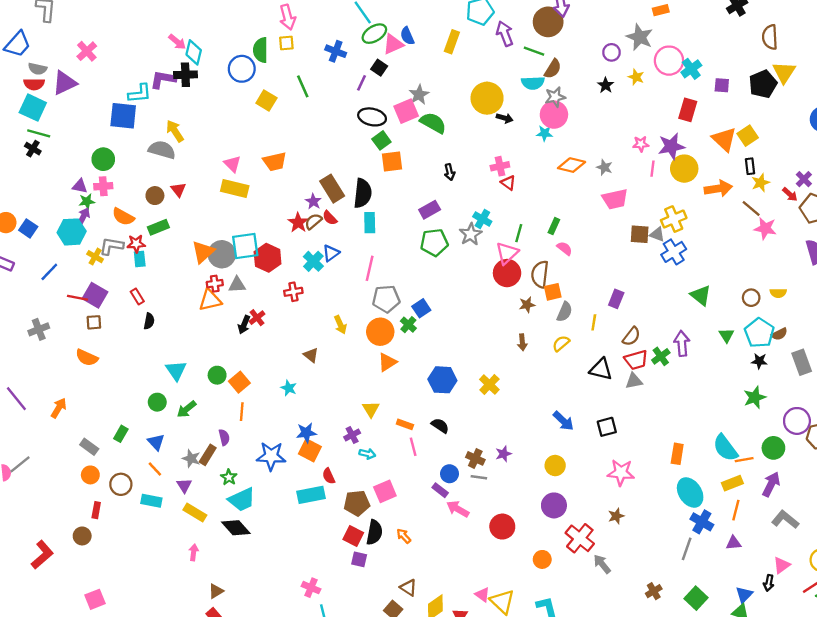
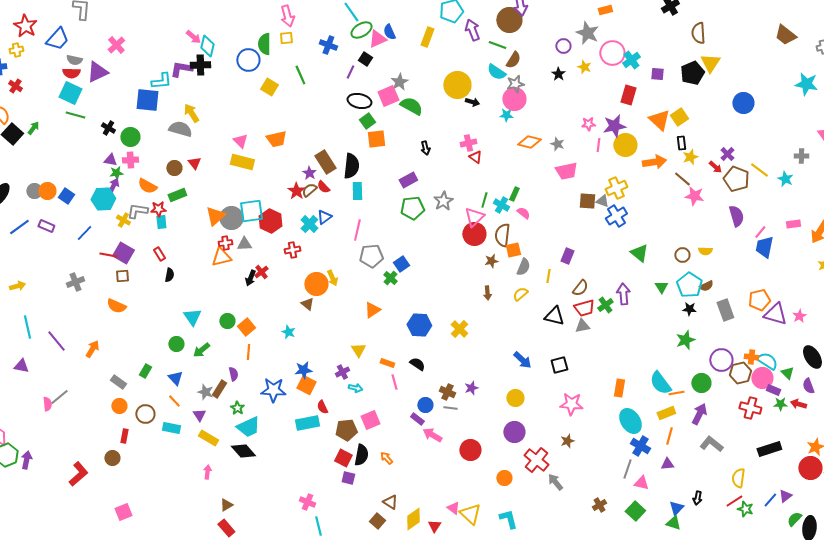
cyan semicircle: (533, 83) -> (496, 72), turned 36
black cross: (33, 149) -> (108, 128), moved
cyan cross: (482, 219) -> (501, 205), moved
orange circle: (380, 332) -> (316, 284), moved
pink triangle: (782, 565) -> (641, 483), moved, turned 49

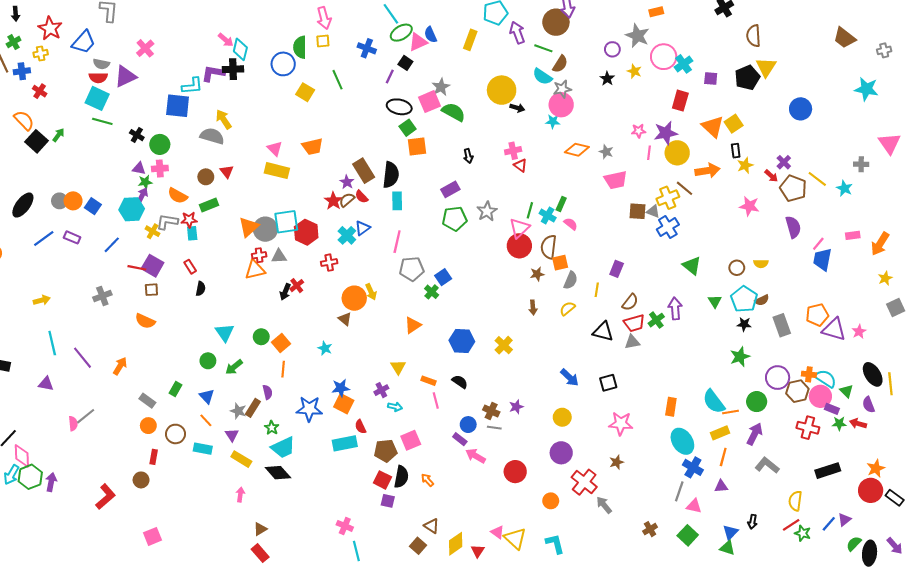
brown line: (682, 179) -> (685, 188), moved

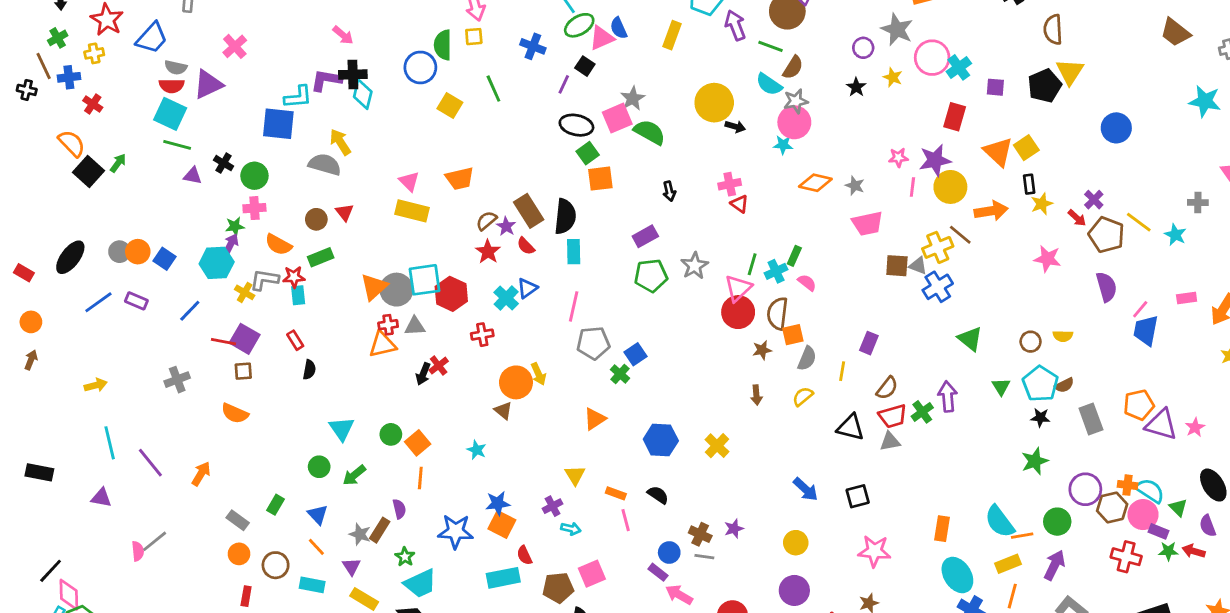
cyan diamond: (240, 49) -> (363, 94), moved
purple triangle: (139, 168) -> (193, 176), moved
brown semicircle: (347, 200) -> (486, 221), moved
cyan cross: (548, 216) -> (776, 271), turned 35

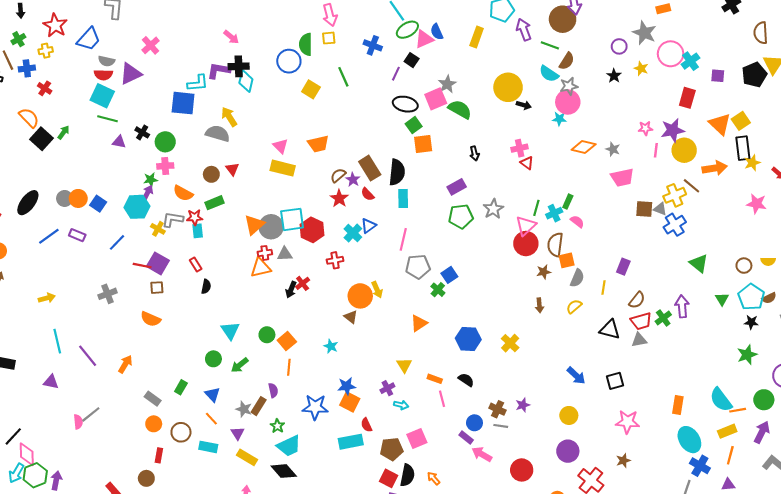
black rectangle: (1029, 184) -> (743, 148), size x1.6

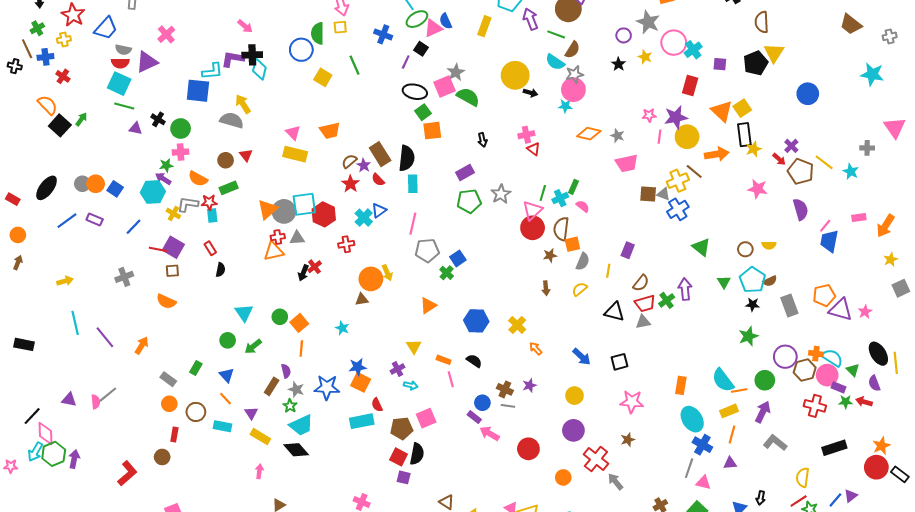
purple arrow: (147, 193) -> (163, 179), turned -84
brown triangle: (351, 317) -> (362, 299), turned -48
purple triangle: (51, 382) -> (69, 400), moved
gray star: (244, 409) -> (296, 389), moved
orange arrow: (434, 478) -> (536, 349), moved

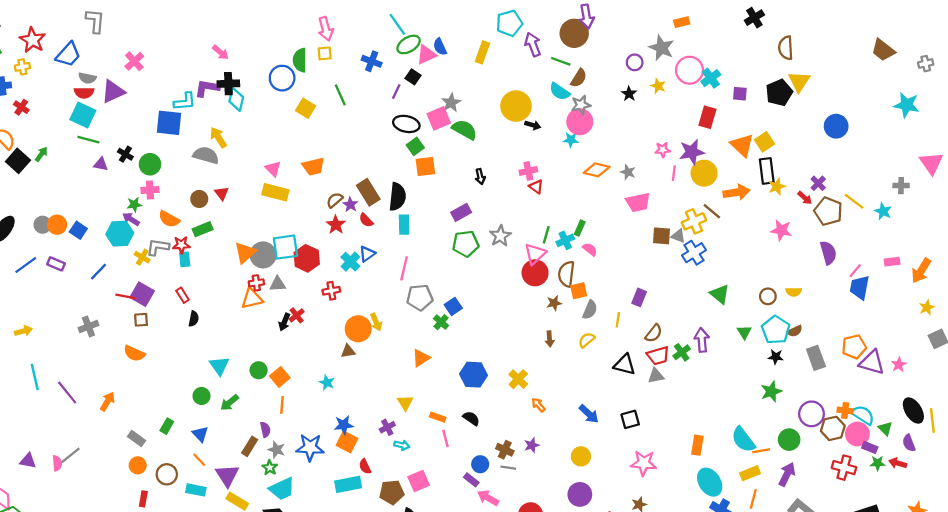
purple triangle: (251, 413) -> (227, 475), size x1.6

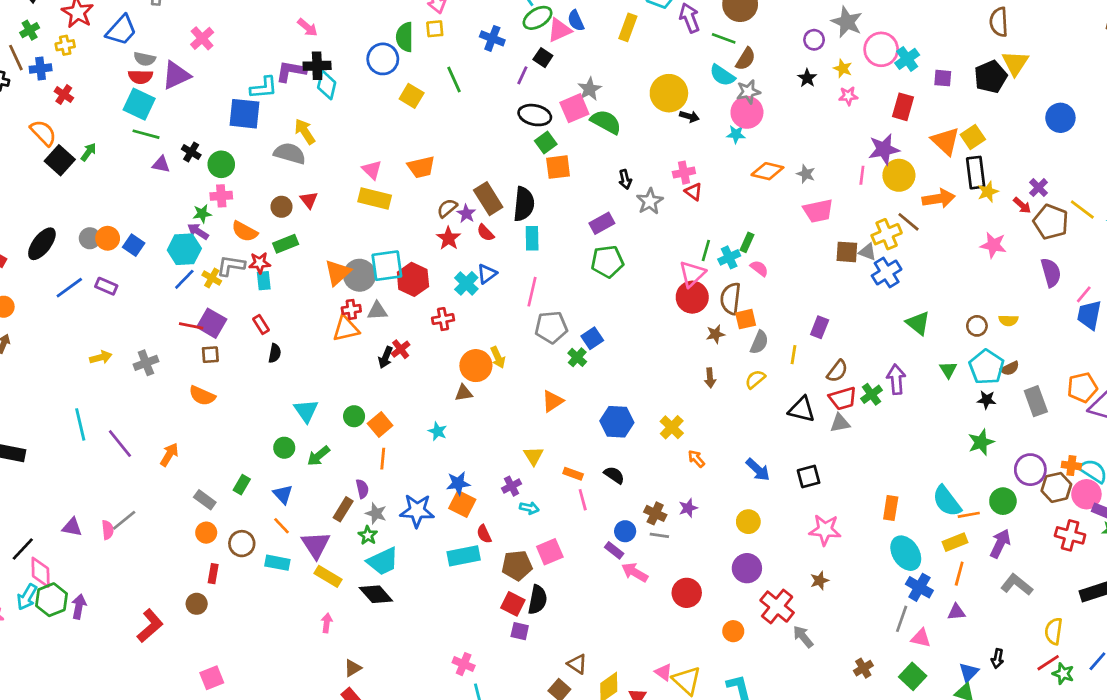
pink star: (663, 150) -> (848, 96), moved
gray star: (500, 236) -> (650, 201), moved
blue line: (99, 272) -> (184, 279), moved
yellow arrow: (24, 331) -> (101, 357), moved

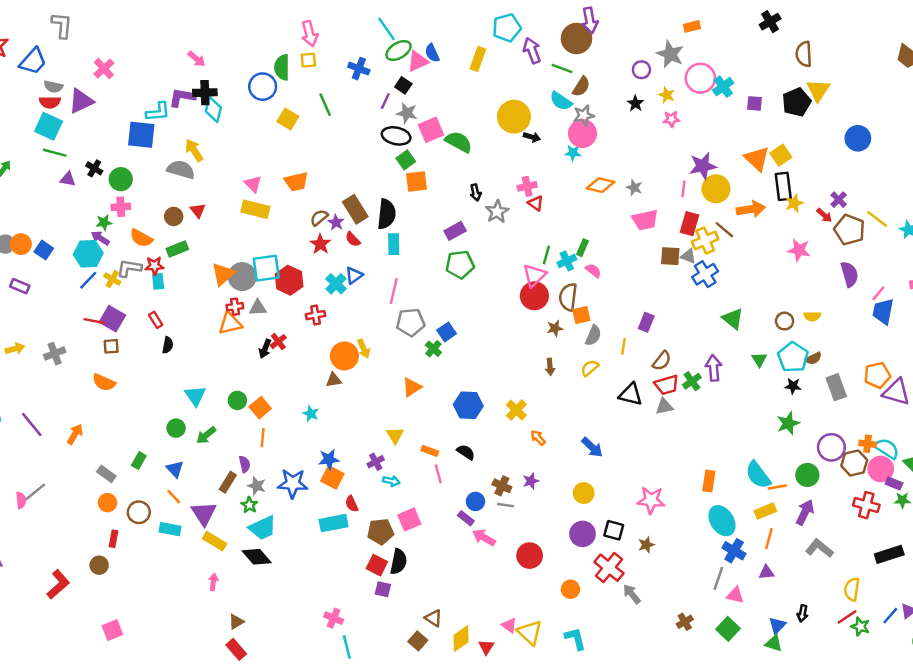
gray star: (590, 89) -> (407, 113), moved, turned -30
red rectangle: (903, 107) -> (690, 224), moved
black square: (809, 476) -> (614, 530), moved, turned 30

